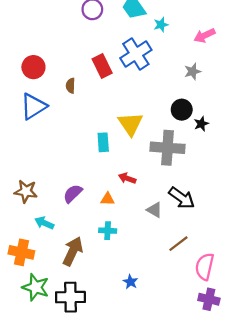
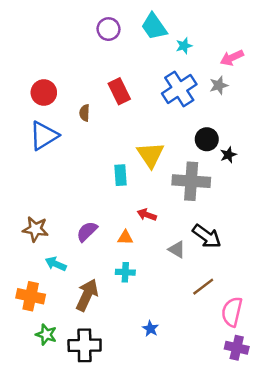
blue cross: (136, 54) -> (179, 89), moved
gray star: (193, 71) -> (219, 85), moved
green star: (36, 287) -> (46, 335), size x0.7

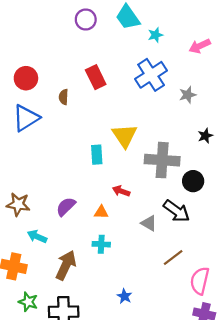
gray star: (219, 85) -> (188, 95), moved
black circle: (207, 139) -> (193, 181), moved
black star: (228, 155) -> (205, 136), moved

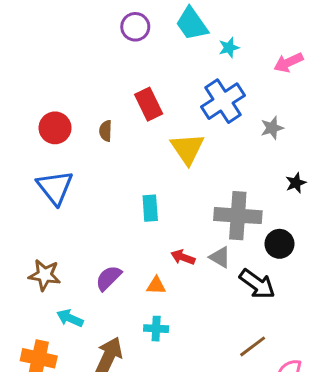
red circle: (26, 78) -> (55, 128), moved
blue triangle: (26, 118) -> (55, 187), moved, turned -36
yellow triangle: (124, 136) -> (187, 149), moved
gray triangle: (149, 223) -> (220, 257), moved

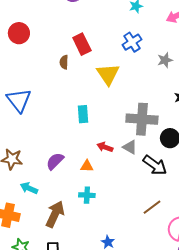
blue cross: (223, 101) -> (132, 42), size x0.7
red circle: (55, 128) -> (19, 33), moved
brown semicircle: (106, 131) -> (64, 62), moved

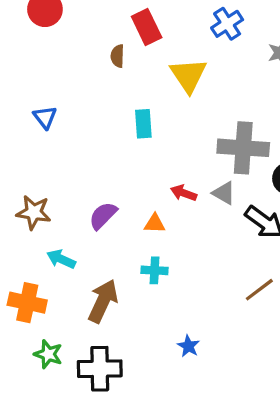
blue triangle: (19, 100) -> (45, 117), size x0.6
cyan rectangle: (83, 114) -> (143, 124), moved

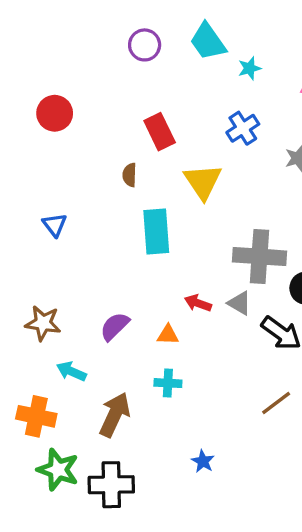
brown semicircle: (117, 56) -> (130, 175), moved
cyan rectangle: (143, 124) -> (156, 231), size x1.5
green star: (48, 354) -> (58, 470), size x1.4

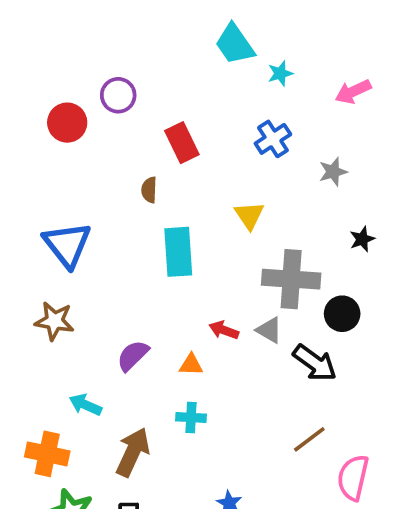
purple circle: (145, 45) -> (118, 95), moved
yellow triangle: (203, 182) -> (249, 215), moved, size x0.7
blue triangle: (55, 225) -> (67, 245), size x1.8
brown star: (43, 323) -> (54, 321), moved

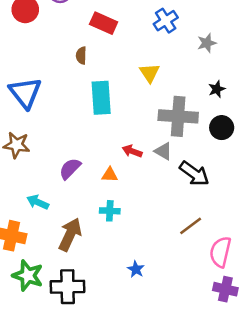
red rectangle: (182, 143) -> (104, 23), turned -40
black star: (362, 239) -> (217, 89), moved
black circle: (342, 314) -> (222, 128), moved

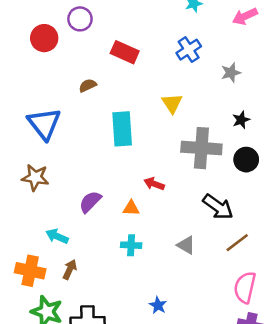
brown semicircle: (81, 55) -> (88, 85), moved, turned 63
gray triangle: (163, 151) -> (186, 245), moved
brown line: (191, 226) -> (237, 243), moved
brown arrow: (70, 234) -> (70, 269), moved, size x0.6

